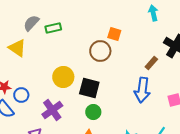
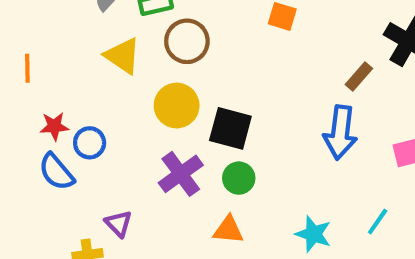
yellow triangle: (17, 48) -> (123, 56), moved
brown circle: (100, 51) -> (187, 41), moved
purple cross: (52, 110) -> (181, 174), moved

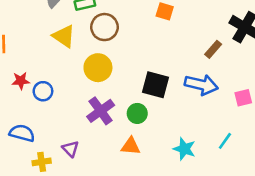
black square: (230, 128) -> (156, 85), moved
blue arrow: (340, 132) -> (201, 85), turned -84
blue semicircle: (56, 172) -> (22, 133), moved, turned 145
purple triangle: (119, 224) -> (70, 149), moved

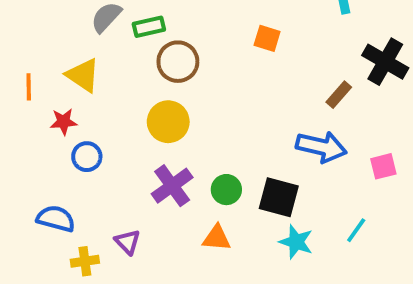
yellow triangle: (64, 36) -> (83, 75), moved
red star: (21, 81) -> (64, 122), moved
black square: (156, 85) -> (279, 197), moved

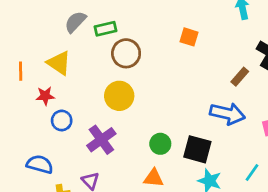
purple cross: (172, 186) -> (101, 140), moved

